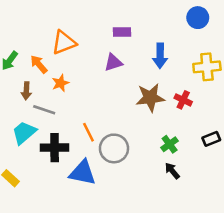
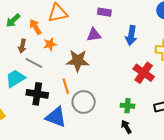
brown star: (150, 98) -> (78, 61), moved
red cross: (183, 100) -> (144, 73), size x1.5
green cross: (170, 144) -> (127, 106), turned 32

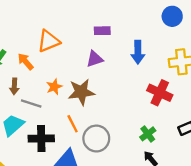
orange star: (50, 44) -> (54, 87), moved
green cross: (127, 106) -> (148, 134), turned -32

